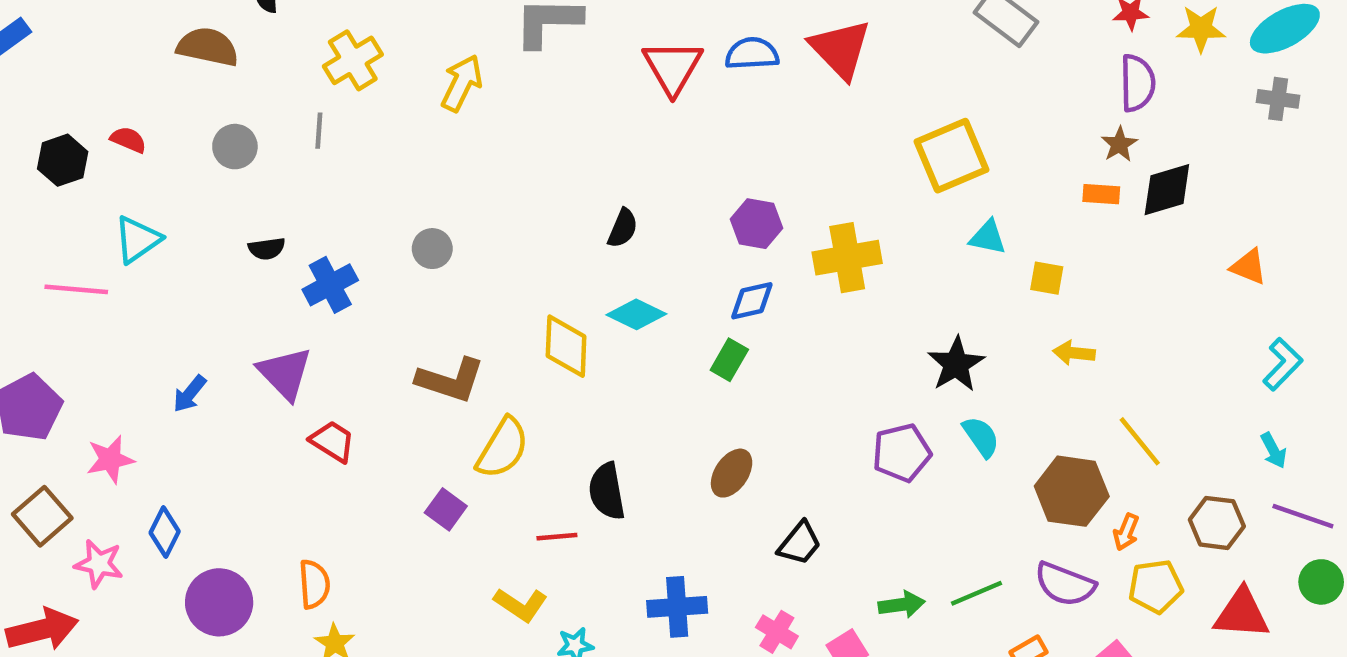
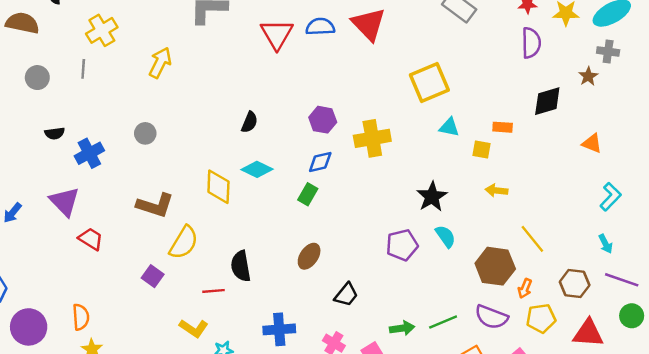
yellow arrow: (462, 83) -> (160, 63), moved
brown star: (1119, 144) -> (588, 76), moved
orange rectangle: (1101, 194) -> (503, 127), moved

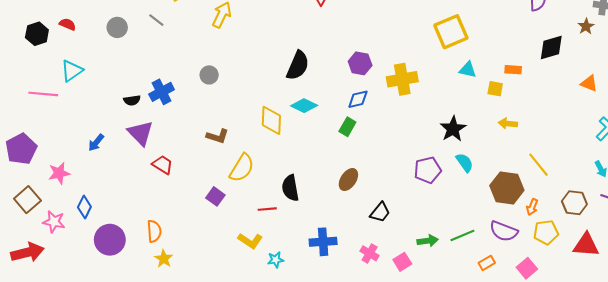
gray line: (83, 69) -> (156, 20), turned -56
black semicircle: (249, 122) -> (298, 65), size x1.6
black semicircle: (55, 133) -> (132, 100), moved
brown L-shape: (155, 205) -> (218, 136), size x0.7

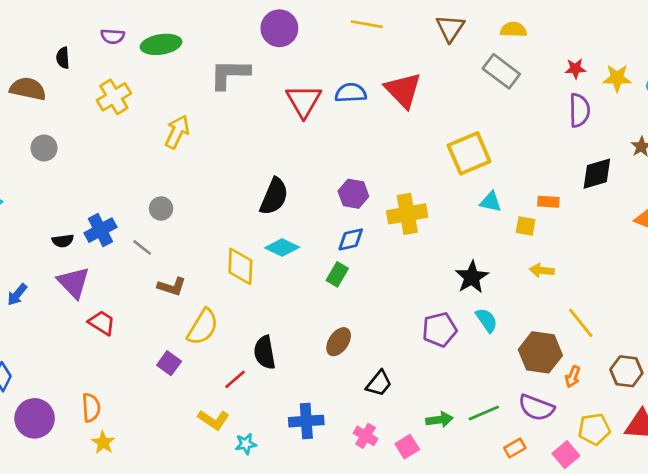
gray line: (156, 20) -> (142, 248), moved
red line: (267, 209) -> (235, 379), turned -36
yellow pentagon: (546, 232) -> (594, 429), moved

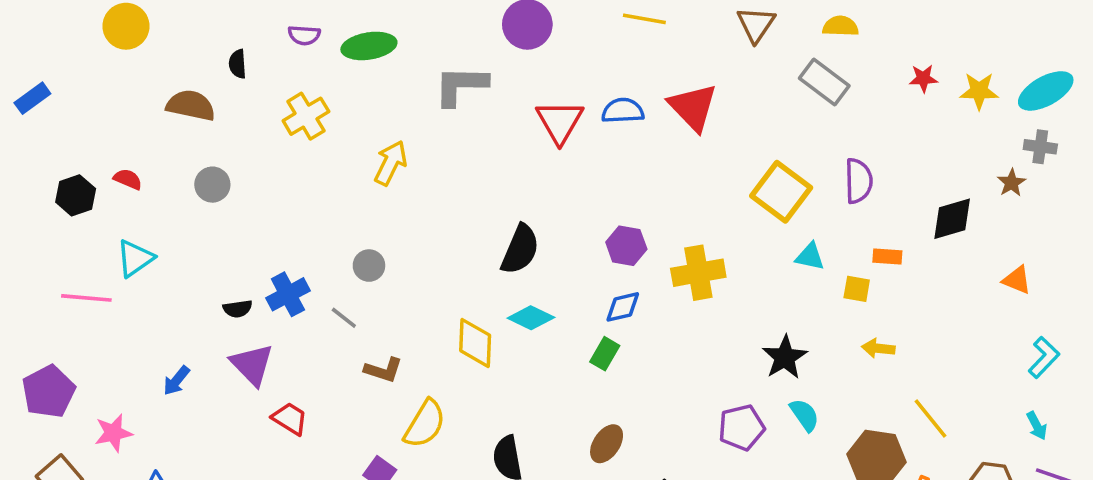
purple semicircle: (579, 110) -> (859, 181), moved
yellow square: (469, 153) -> (781, 192), turned -30

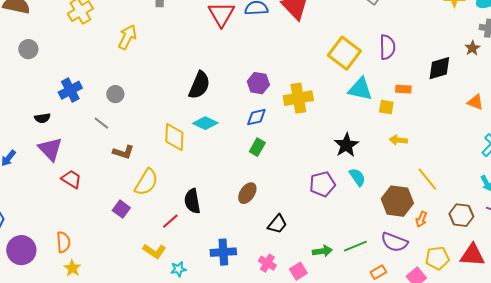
cyan triangle: (810, 257) -> (360, 89), size x1.5
blue cross: (288, 294) -> (70, 90), moved
green rectangle: (605, 354) -> (257, 147), moved

